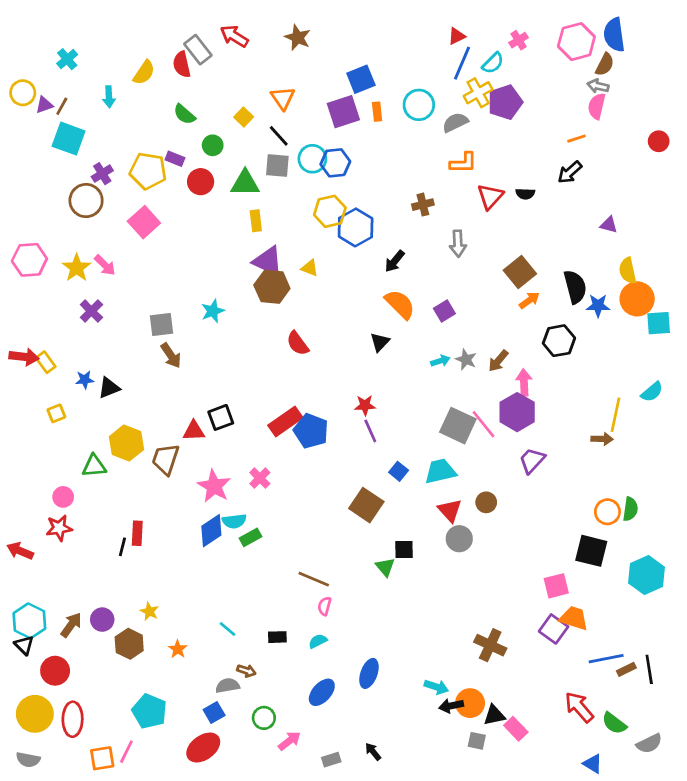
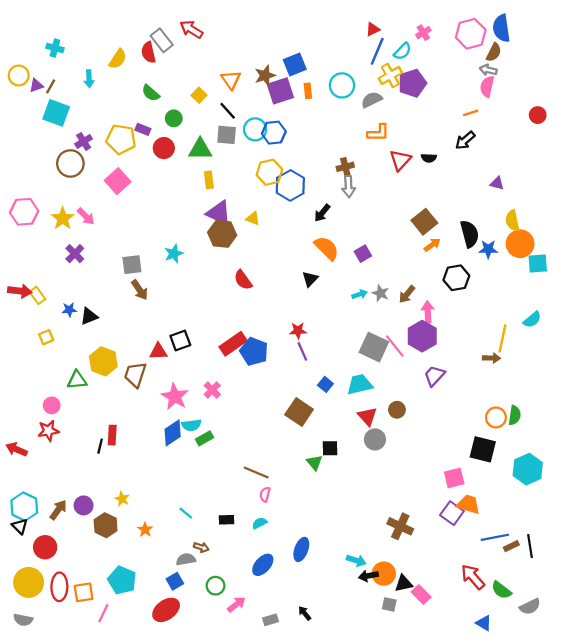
brown star: (298, 38) -> (265, 75), moved, turned 30
cyan cross: (67, 59) -> (55, 48), turned -35
gray arrow: (458, 244) -> (349, 187), moved
orange square: (102, 758) -> (84, 592), moved

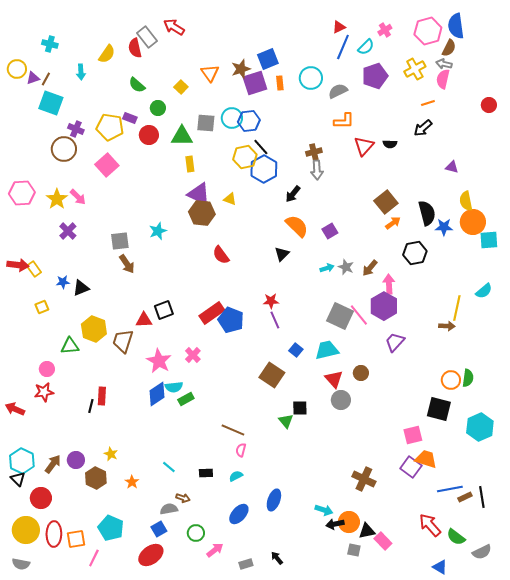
yellow cross: (390, 75) -> (415, 69), moved
black line: (228, 111) -> (261, 147), moved
purple cross: (84, 141) -> (76, 129), turned -35

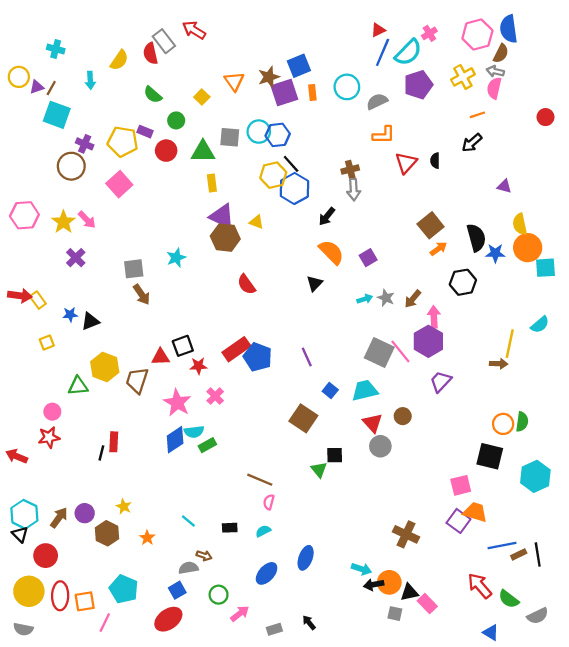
cyan semicircle: (366, 47) -> (408, 52), size x1.5
black semicircle: (390, 144) -> (435, 161), turned 88
red star: (271, 301) -> (198, 366), moved

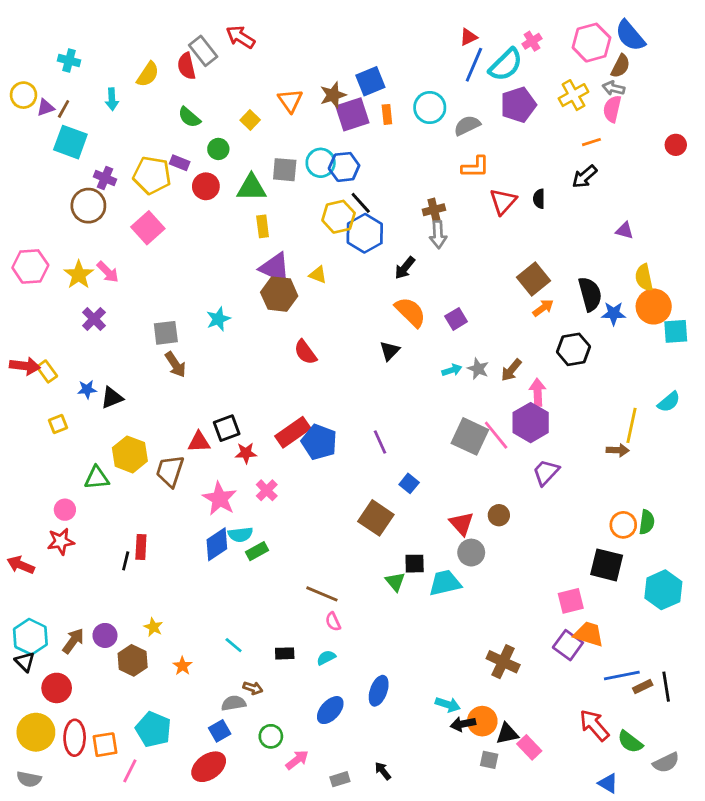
blue semicircle: (509, 29) -> (630, 36), turned -32
cyan trapezoid: (365, 390) -> (445, 583), moved
pink semicircle: (269, 502) -> (333, 622), turned -40

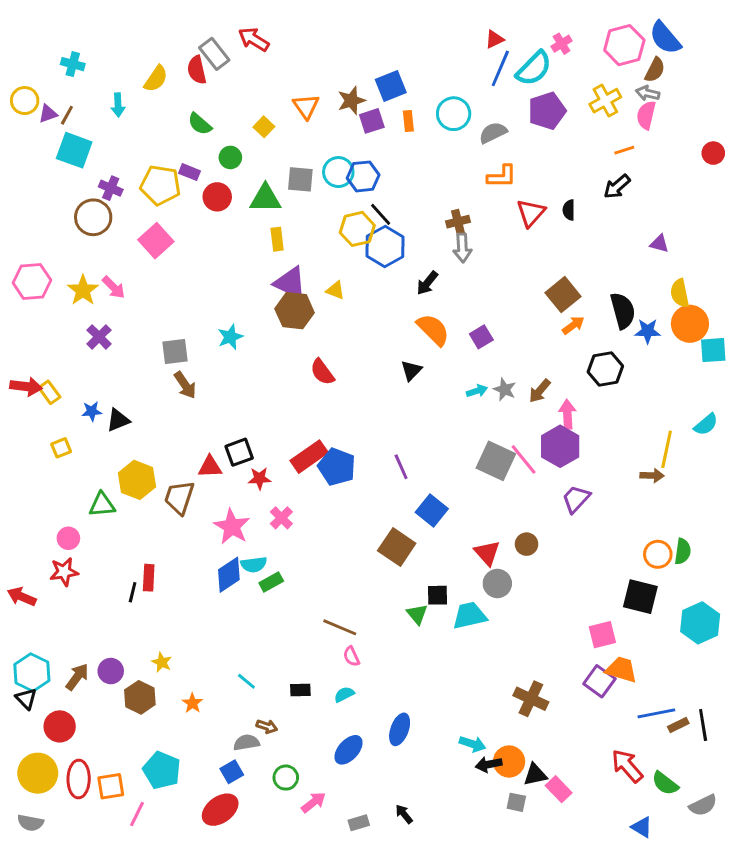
purple square: (352, 114) -> (372, 121), size x0.7
blue square: (409, 483) -> (432, 511), size x1.5

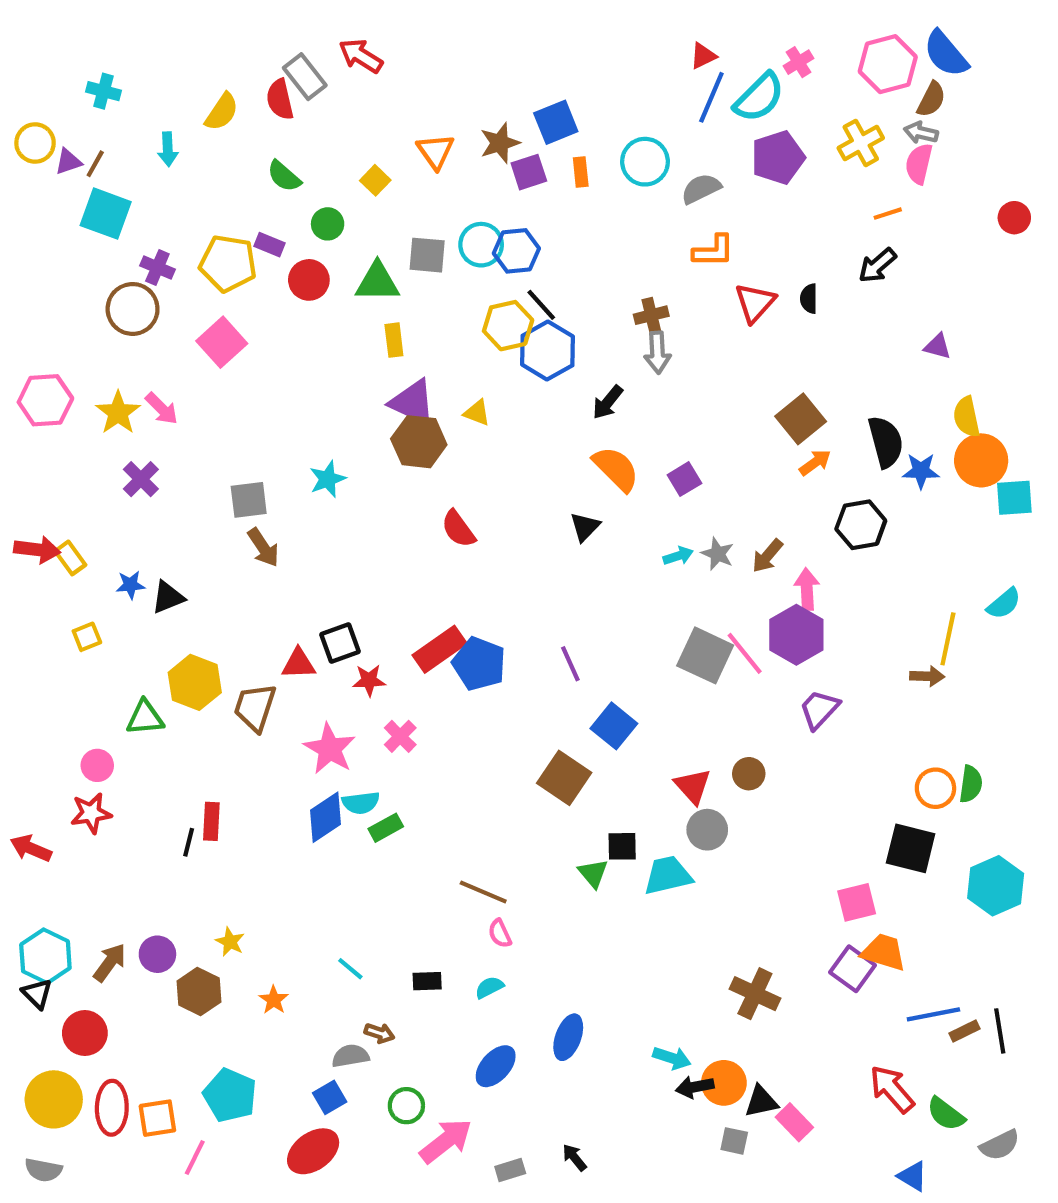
pink arrow: (314, 802) -> (446, 1141), size x1.5

